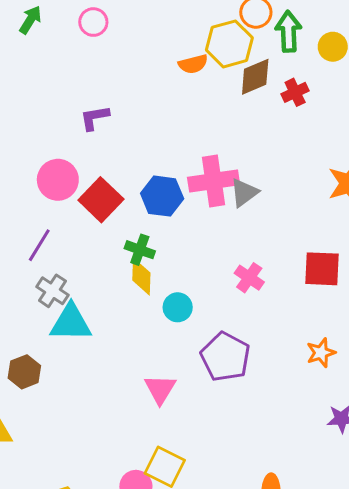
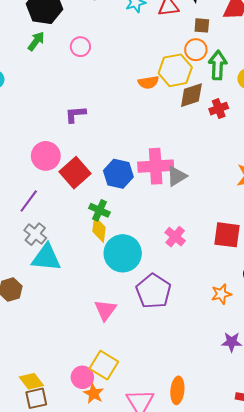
cyan circle: (178, 307) -> (123, 253), size x1.8

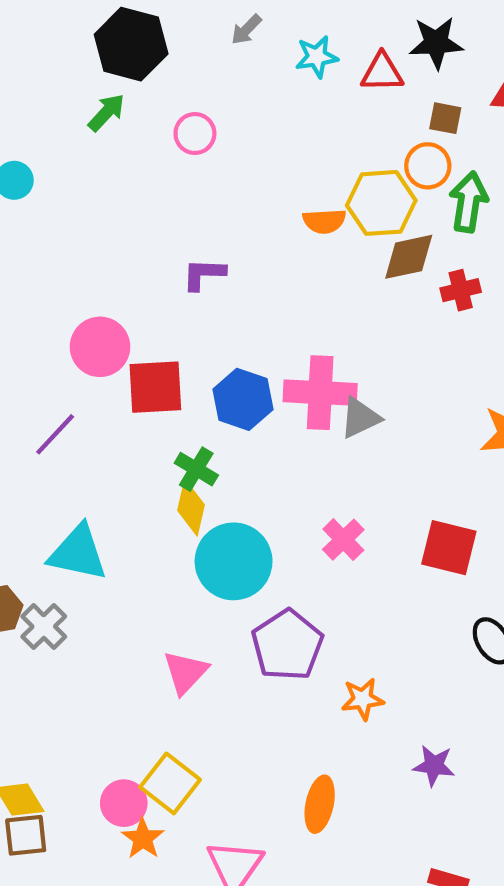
purple L-shape: (75, 114) -> (204, 274), moved
red square: (75, 173) -> (155, 387), turned 32
gray cross: (35, 234) -> (44, 627), moved
orange star: (221, 294) -> (363, 699), moved
orange ellipse: (177, 390) -> (320, 804), moved

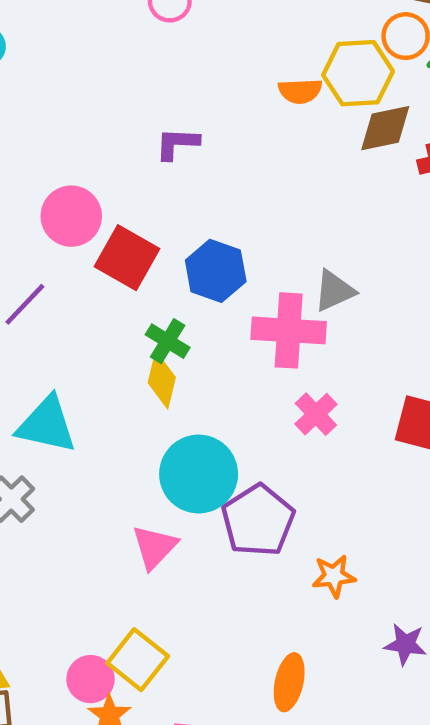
red square: (155, 387) -> (127, 258), turned 32
pink cross: (320, 393) -> (289, 330), moved
cyan circle: (234, 561) -> (199, 474), moved

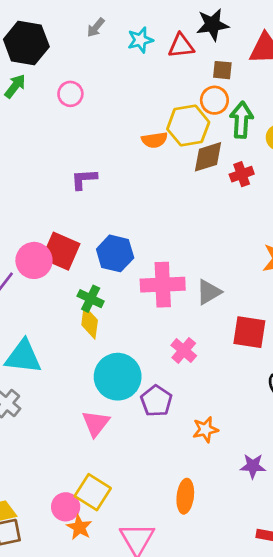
pink circle: (71, 216) -> (34, 260), moved
gray triangle: (334, 291) -> (209, 292), moved
pink cross: (316, 414) -> (184, 350), moved
purple pentagon: (258, 521) -> (156, 401), size x0.7

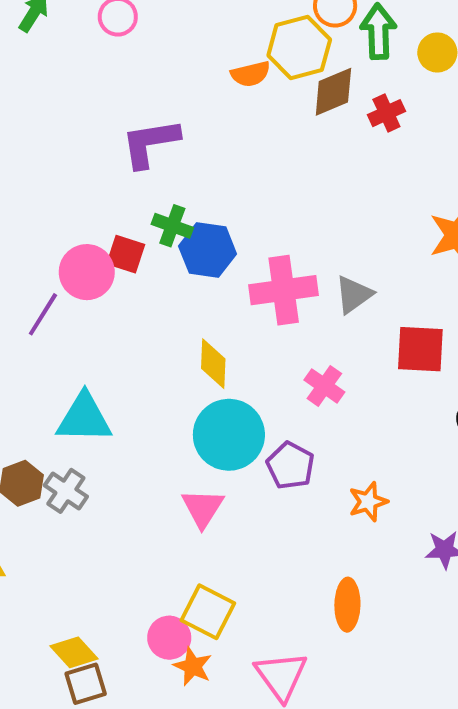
purple L-shape: (84, 179) -> (150, 143), size x1.5
red square: (61, 251) -> (126, 254), size x0.7
green cross: (91, 299) -> (172, 226), moved
yellow diamond: (90, 322) -> (213, 364), moved

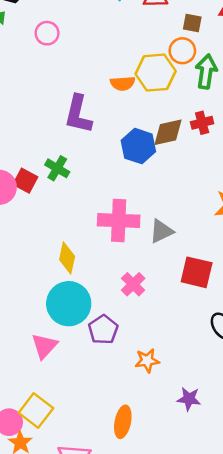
brown diamond: (333, 92) -> (168, 132), moved
purple L-shape: (150, 143) -> (78, 114), moved, turned -78
blue hexagon: (208, 250) -> (138, 146), moved

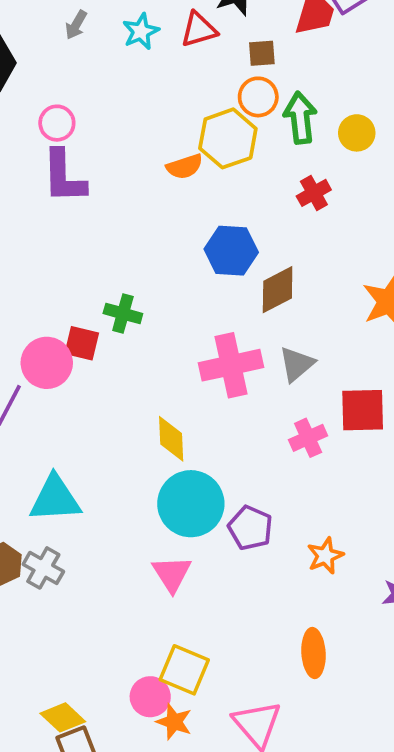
purple L-shape: (78, 114) -> (64, 177), moved
brown diamond: (168, 132) -> (278, 290), moved
pink cross: (133, 284) -> (308, 438), moved, turned 35

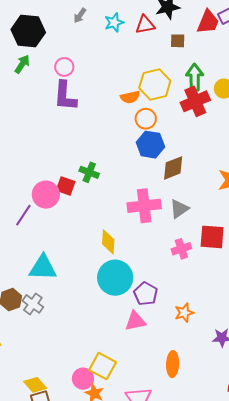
orange circle: (258, 97) -> (146, 119), moved
red cross: (314, 193) -> (195, 101), moved, size x1.6
pink triangle: (172, 574) -> (135, 321), moved, turned 45

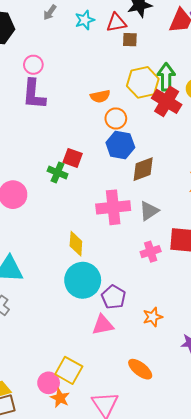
brown square: (178, 41) -> (130, 40), moved
yellow hexagon: (155, 84) -> (143, 82), moved
red cross: (195, 101) -> (167, 101), turned -36
red square: (66, 186) -> (73, 158), moved
orange ellipse: (173, 364) -> (140, 369), turned -55

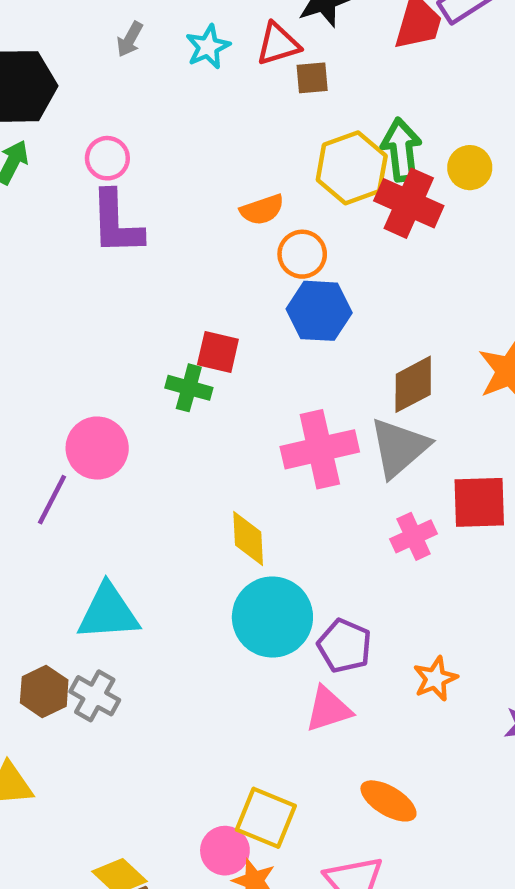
brown diamond: (143, 169) -> (413, 384), moved
gray triangle: (149, 211) -> (399, 448), size x1.4
orange ellipse: (140, 369) -> (388, 801), moved

